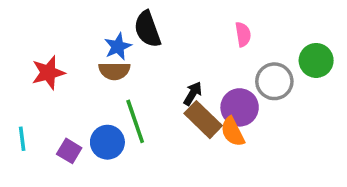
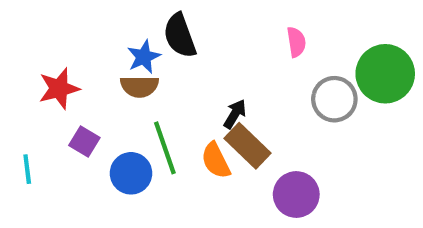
green circle: (316, 60) -> (385, 74), size x1.4
purple circle: (240, 107) -> (296, 194), moved
orange semicircle: (233, 132) -> (216, 161), moved
purple square: (69, 151) -> (84, 142), moved

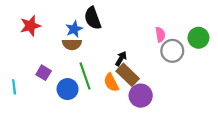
pink semicircle: (296, 42) -> (160, 34), moved
green circle: (385, 74) -> (198, 38), size x0.7
red star: (59, 89) -> (30, 26), moved
purple circle: (296, 194) -> (141, 96), moved

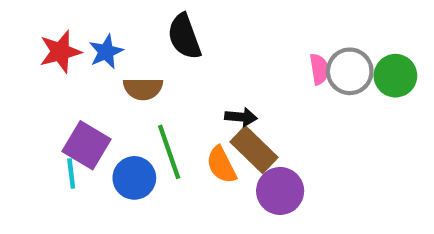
blue star: (74, 29) -> (106, 52), moved
gray circle: (172, 51) -> (350, 71), moved
black arrow: (121, 58) -> (241, 117), turned 64
purple square: (44, 73) -> (86, 145), size x1.5
cyan line: (14, 87) -> (71, 174), moved

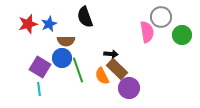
pink semicircle: (319, 69) -> (147, 32), size x1.5
gray circle: (350, 71) -> (161, 17), moved
cyan line: (71, 174) -> (39, 89), moved
blue circle: (134, 178) -> (62, 58), moved

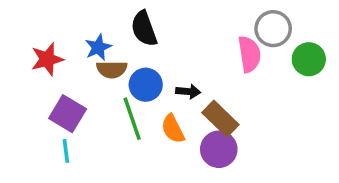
red star: (28, 24) -> (47, 59), moved
blue star: (49, 24) -> (98, 47), moved
blue circle: (62, 58) -> (146, 85), moved
brown rectangle: (117, 69) -> (220, 119), moved

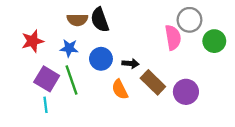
blue star: (98, 47) -> (69, 48), moved, turned 30
brown semicircle: (112, 69) -> (77, 20), moved
green line: (132, 119) -> (71, 80), moved
purple circle: (219, 149) -> (186, 92), moved

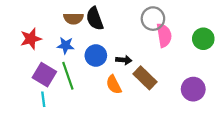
gray circle: (189, 20) -> (153, 19), moved
purple circle: (186, 92) -> (193, 89), moved

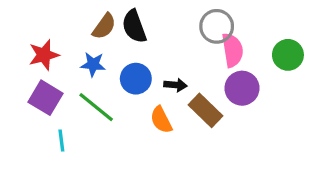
brown semicircle: (73, 19) -> (104, 26), turned -54
purple square: (44, 75) -> (45, 98), moved
green line: (68, 76) -> (96, 107), turned -32
purple circle: (193, 89) -> (242, 88), moved

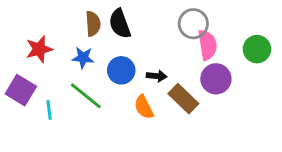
brown semicircle: (104, 26) -> (93, 24), turned -40
purple square: (45, 98) -> (21, 90), moved
cyan line: (61, 140) -> (49, 110), moved

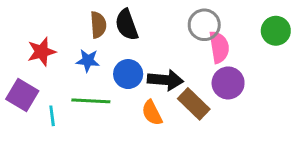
green circle: (257, 49) -> (276, 31), moved
black arrow: (157, 76) -> (165, 80), size x1.6
green line: (86, 96) -> (91, 101), turned -36

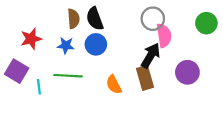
blue circle: (128, 74) -> (96, 44), moved
black arrow: (165, 80) -> (151, 56), moved, turned -65
purple circle: (228, 83) -> (187, 72), moved
brown rectangle: (194, 104) -> (145, 78), turned 30

